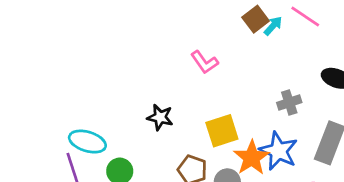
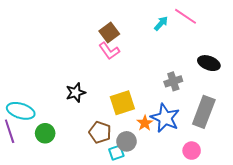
brown square: (256, 19) -> (109, 33), moved
black star: (160, 117) -> (76, 93), turned -30
orange star: (252, 158) -> (145, 123), size x0.6

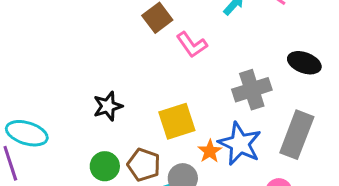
pink L-shape: (109, 51) -> (192, 45), moved
gray cross: (173, 81) -> (252, 90), size x1.4
green circle: (45, 133) -> (105, 166), moved

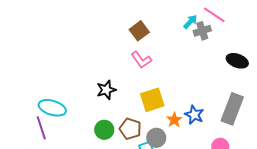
pink L-shape: (192, 45) -> (141, 60), moved
gray cross: (252, 90) -> (202, 31), moved, size x0.7
blue star: (240, 144) -> (194, 115), size x0.7

